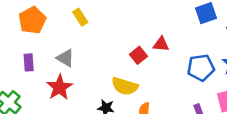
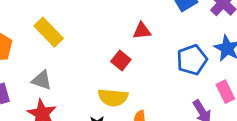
yellow rectangle: (80, 17) -> (49, 32), size x1.5
red triangle: (161, 44) -> (142, 31), moved

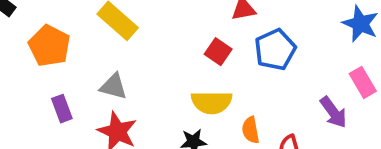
blue pentagon: (192, 60) -> (275, 50), moved

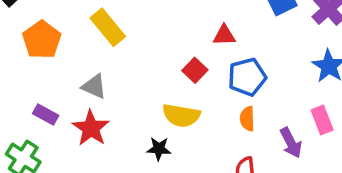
purple rectangle: (62, 109) -> (46, 114), moved, turned -50
orange semicircle: (251, 130) -> (247, 119), moved

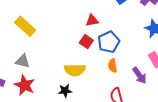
red square: (195, 70) -> (86, 42), moved

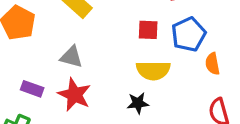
red square: (86, 42) -> (148, 30), moved, turned -32
blue pentagon: (109, 42) -> (189, 34), moved

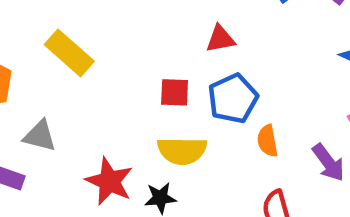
gray triangle: (71, 57) -> (40, 136), moved
red star: (74, 95) -> (109, 181), moved

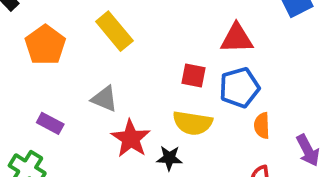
red triangle: (220, 39) -> (237, 38), size x1.4
gray triangle: (40, 136) -> (105, 99), moved

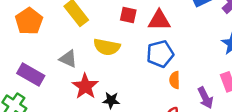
red square: (194, 76) -> (128, 15), moved
purple rectangle: (50, 123) -> (31, 75), size x1.5
yellow semicircle: (192, 123) -> (107, 47), moved

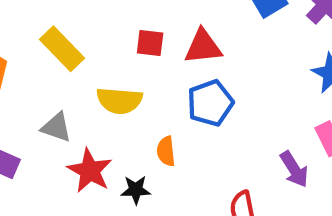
orange semicircle: (175, 80) -> (166, 151), moved

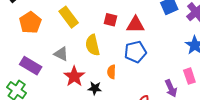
yellow semicircle: (119, 101) -> (93, 45), turned 65

